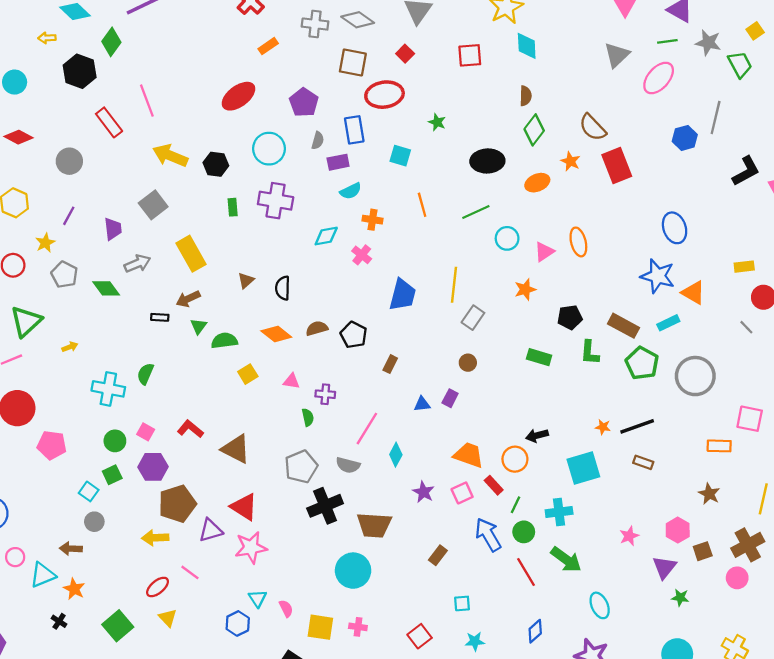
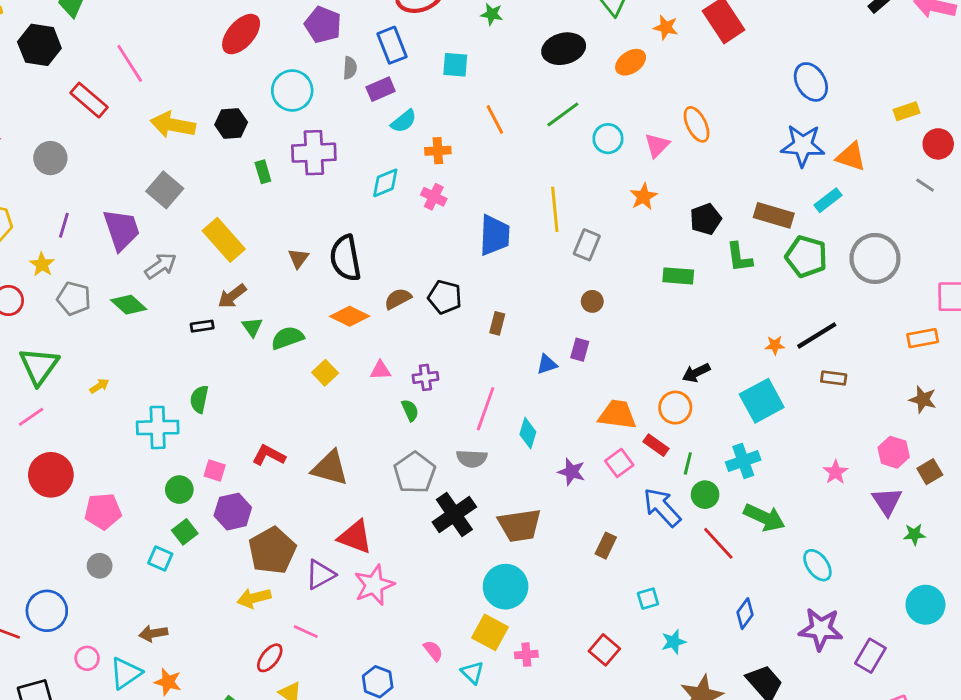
purple trapezoid: (113, 229) -> (121, 230), size x1.5
black semicircle: (283, 288) -> (345, 258), size x1.5
gray circle: (94, 522) -> (100, 566), moved
cyan triangle: (258, 598) -> (472, 673), moved
yellow square: (320, 627) -> (490, 632), moved, turned 32

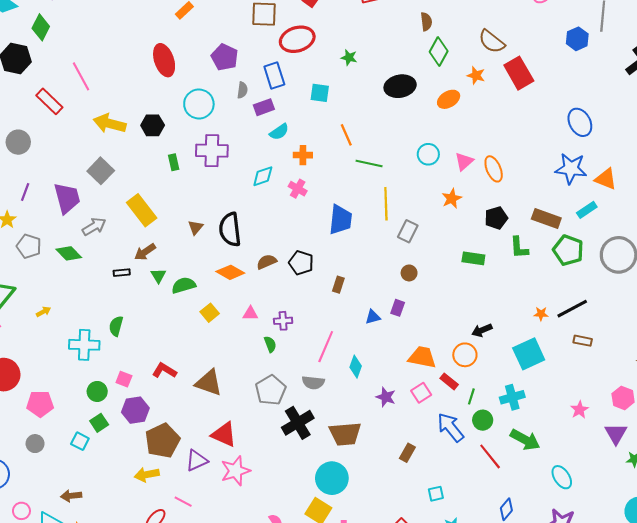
red ellipse: (241, 34) -> (164, 60), turned -64
green line: (563, 114) -> (369, 163), moved, turned 45
orange ellipse: (697, 124) -> (494, 169), moved

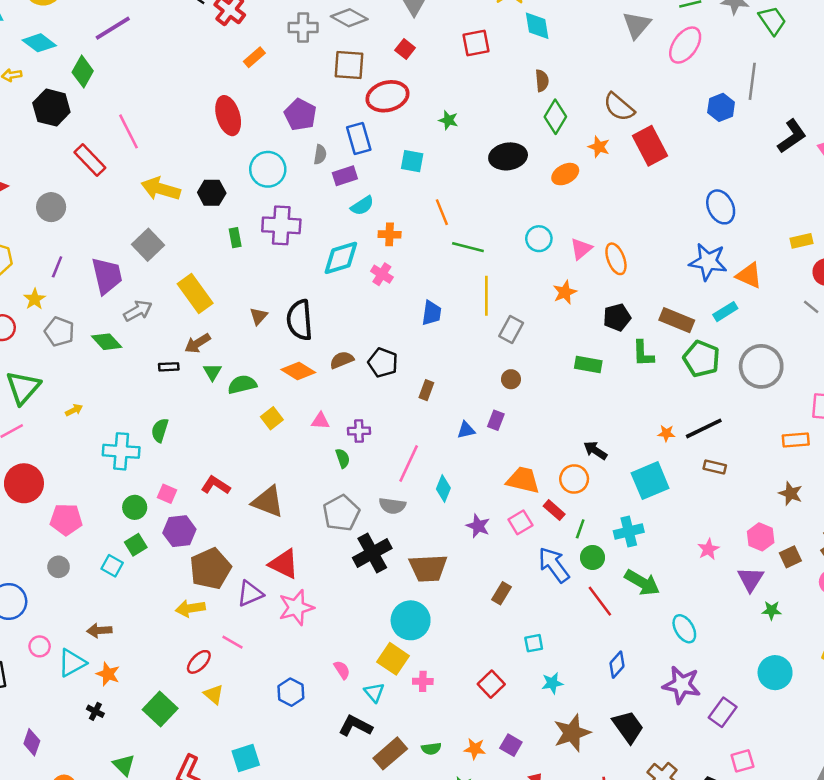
cyan diamond: (263, 176) -> (341, 258), size x1.4
blue trapezoid: (340, 220) -> (432, 313), size x0.7
black arrow: (482, 330) -> (595, 450), turned 54

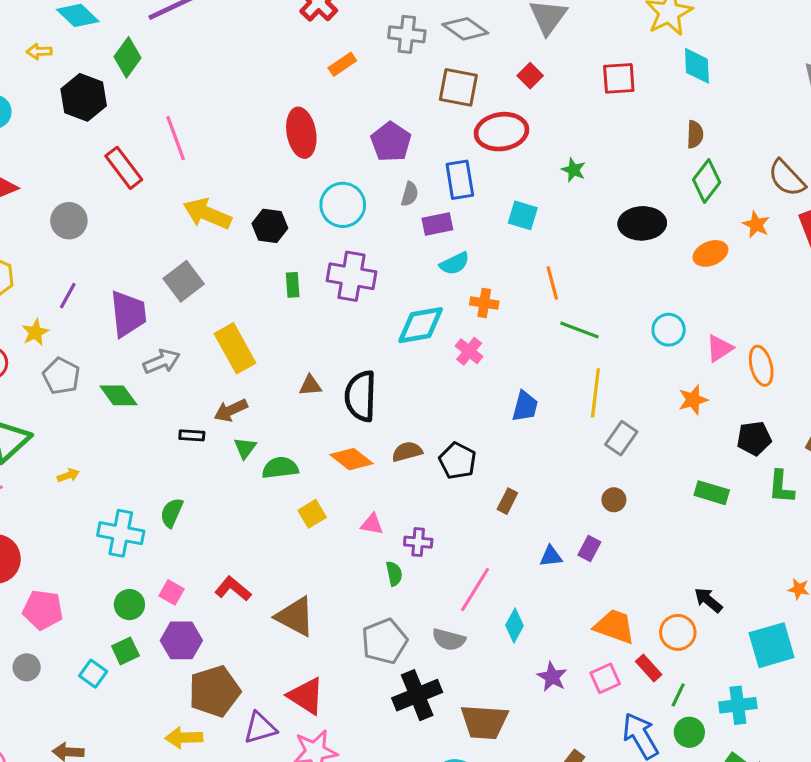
brown triangle: (259, 316) -> (310, 385), turned 36

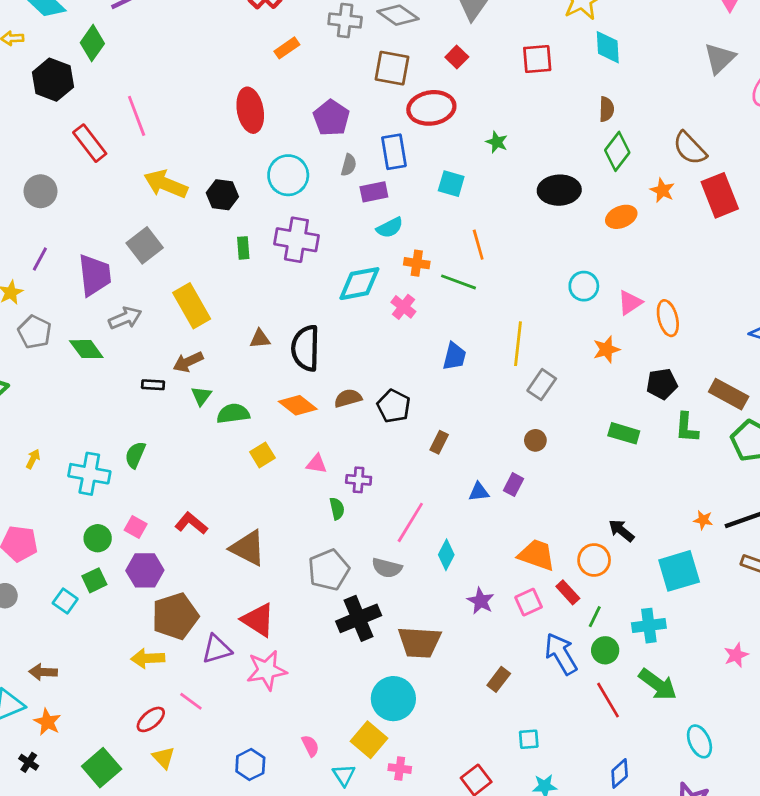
green line: (579, 330) -> (458, 282), moved
yellow arrow: (68, 475) -> (33, 459), moved, turned -42

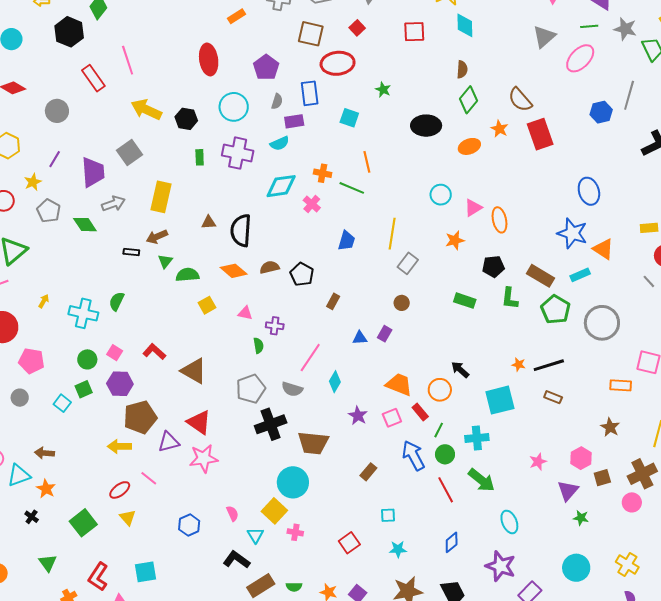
cyan semicircle: (390, 228) -> (280, 143), moved
yellow rectangle: (192, 306) -> (161, 197), turned 40

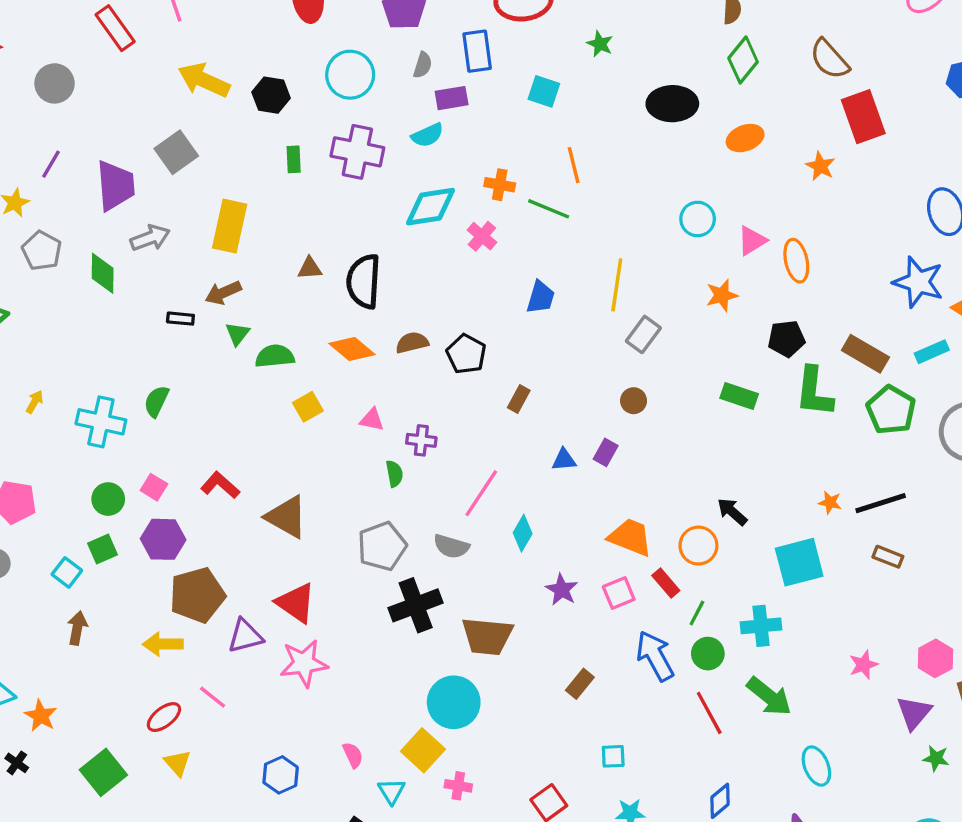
orange star: (499, 129) -> (820, 166), moved
green diamond: (85, 225) -> (103, 273), turned 35
green L-shape: (510, 298) -> (814, 392), size x1.4
brown arrow: (44, 453) -> (77, 628), moved, turned 96

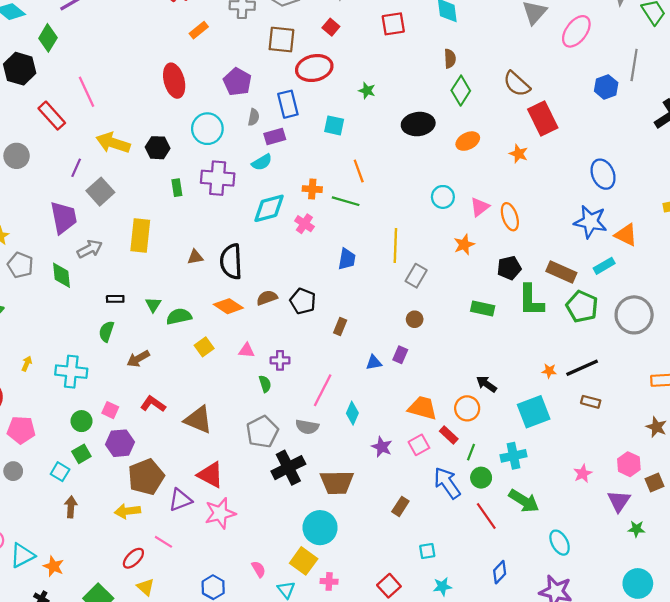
purple line: (51, 164) -> (76, 168), moved
brown arrow: (223, 293) -> (138, 359), moved
green semicircle: (156, 401) -> (106, 331), moved

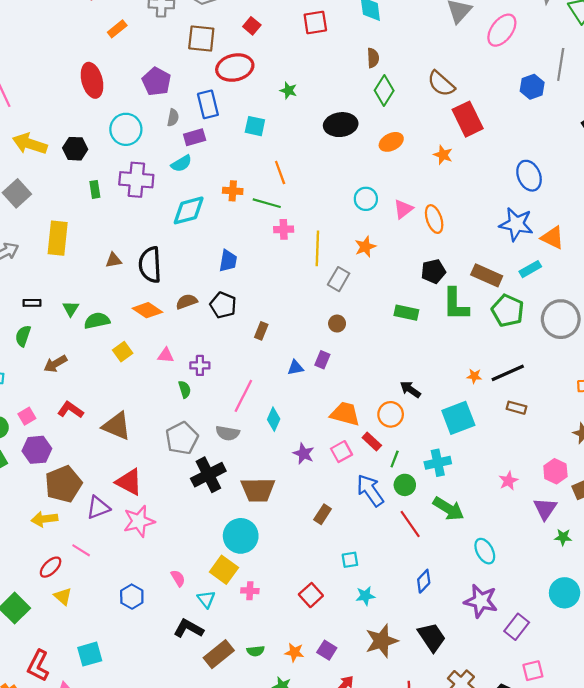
pink cross: (304, 224) -> (284, 229), moved, turned -36
orange star: (464, 245) -> (365, 247), moved
blue trapezoid: (347, 259) -> (228, 261), moved
pink square: (110, 410) -> (27, 416), turned 35

